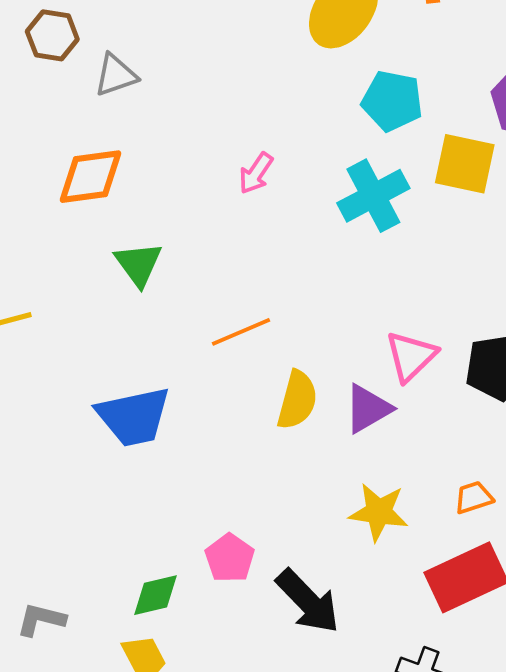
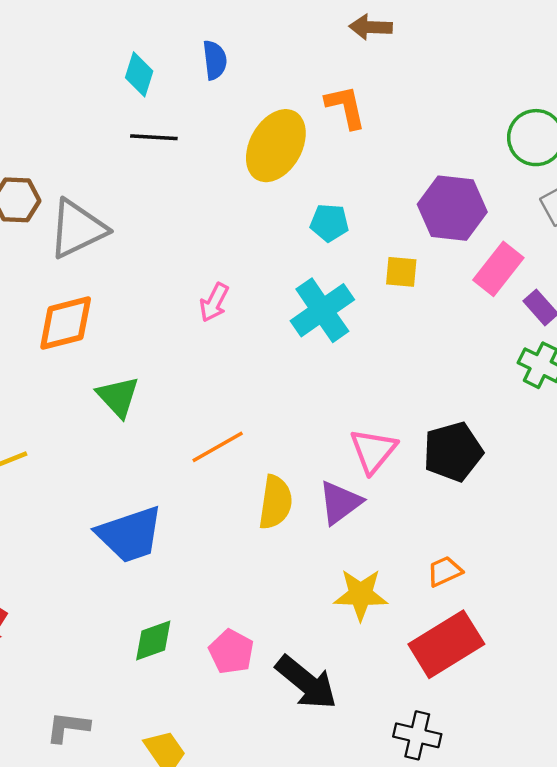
gray triangle: (116, 75) -> (77, 229), size x1.5
cyan pentagon: (392, 101) -> (329, 223), size x0.7
yellow square: (465, 164) -> (401, 272), size x0.6
green diamond: (156, 595) -> (153, 640), moved

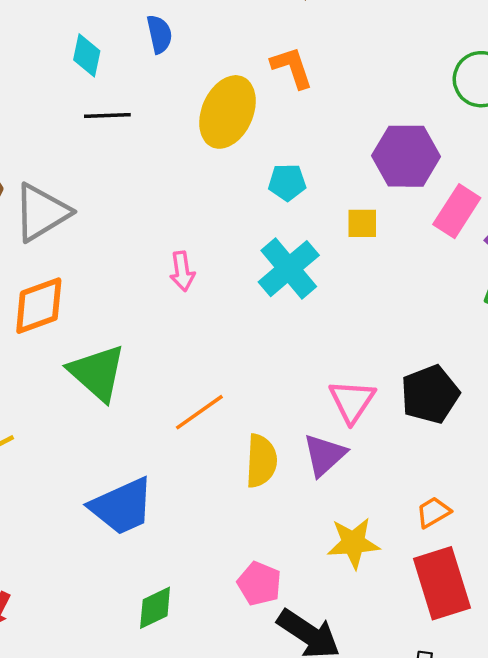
pink arrow: (214, 302) -> (182, 271), turned -30
green triangle: (118, 397) -> (97, 373), size x1.4
red rectangle: (446, 644) -> (442, 583), turned -70
pink pentagon: (231, 652) -> (259, 584), moved

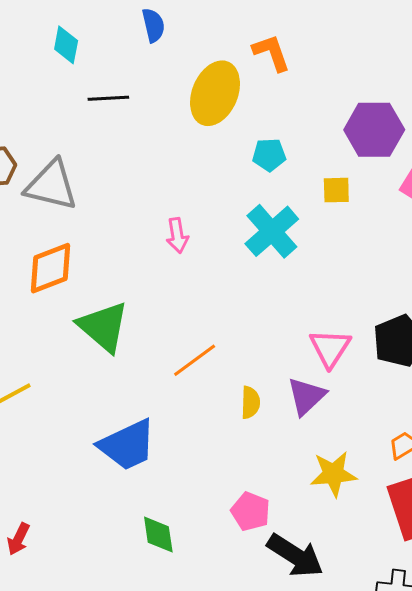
cyan diamond: (87, 55) -> (66, 45), moved
gray triangle: (41, 212) -> (51, 185), turned 46
yellow semicircle: (261, 461) -> (250, 402), size x0.7
green diamond: (155, 608) -> (158, 535), turned -72

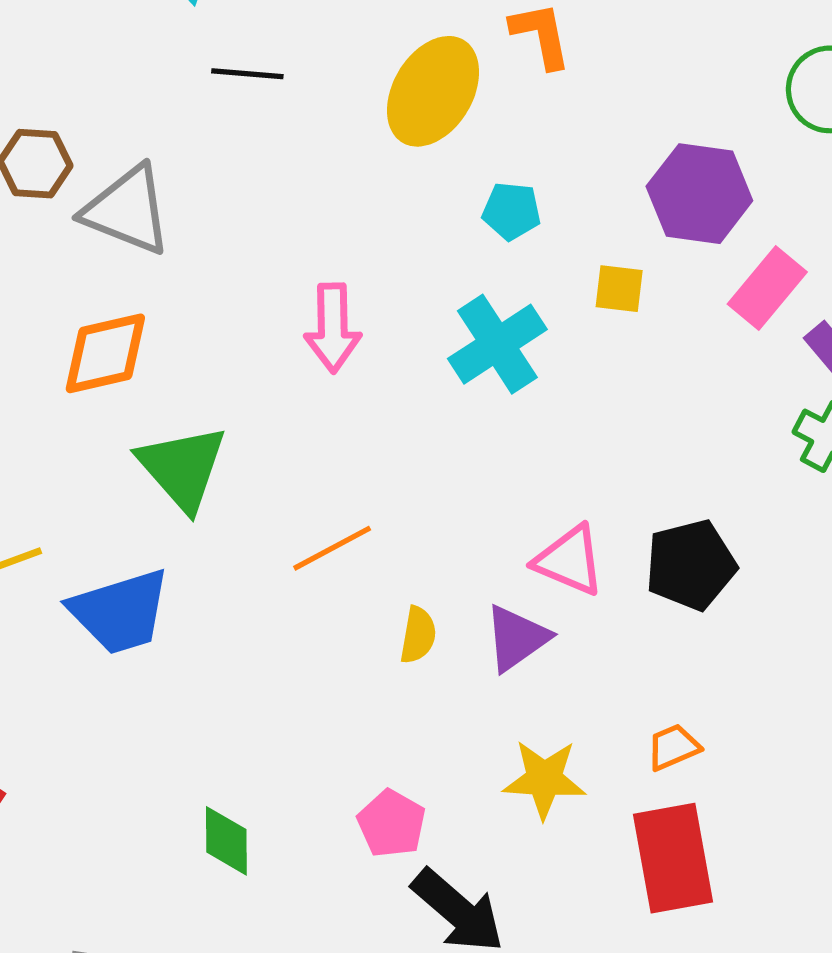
pink arrow: (177, 235) -> (333, 328), size x1.4
pink triangle: (330, 348) -> (569, 560), turned -48
blue trapezoid: (127, 445) -> (120, 612), moved

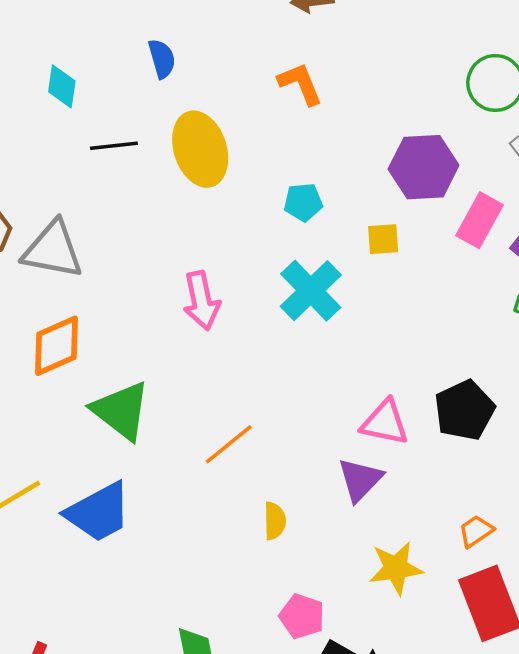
yellow ellipse: (433, 91) -> (200, 149), moved, turned -38
yellow semicircle: (418, 635) -> (275, 521), moved

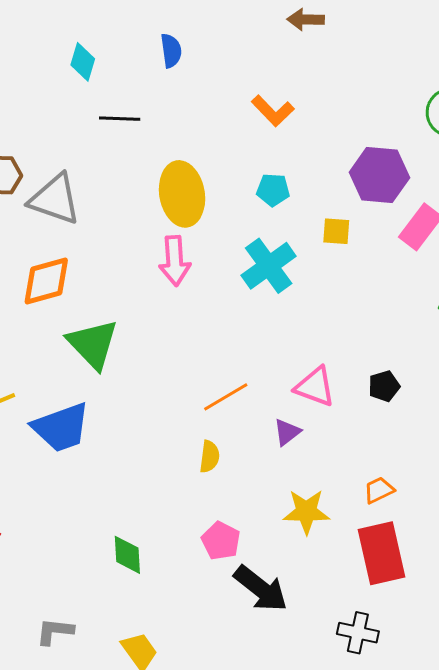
orange L-shape: (300, 84) -> (273, 111), moved, turned 150
yellow ellipse: (200, 149) -> (182, 194), moved
black pentagon: (464, 410) -> (384, 386), size x0.6
orange line: (229, 444) -> (226, 397), moved
purple triangle: (360, 480) -> (287, 432), size x0.7

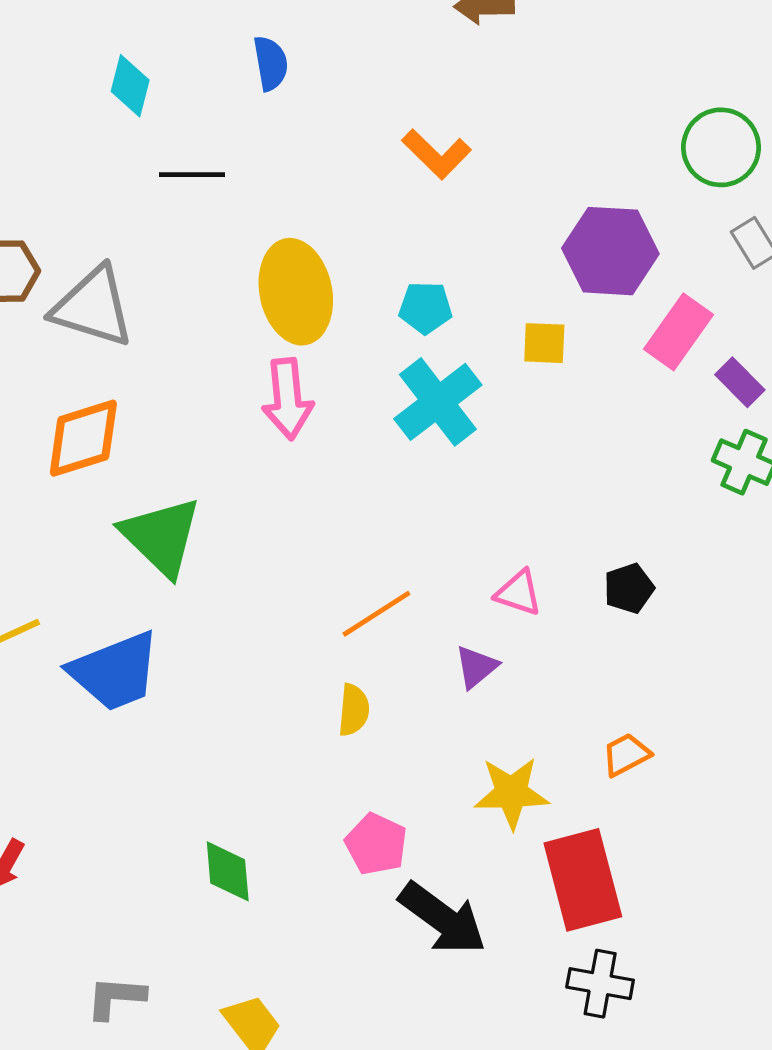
cyan pentagon: (273, 190) -> (426, 308), moved
pink triangle: (315, 387) -> (519, 593), size x0.7
red rectangle: (382, 553) -> (583, 880), moved

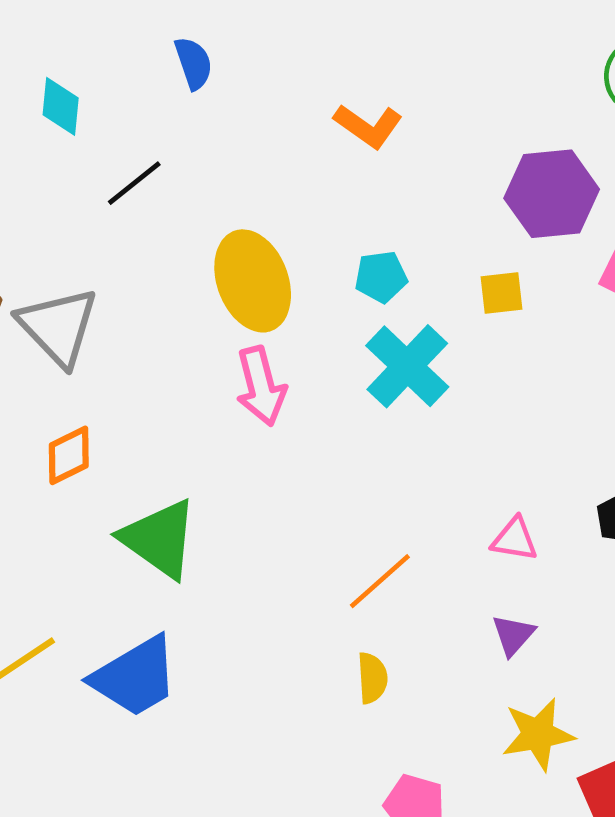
black line: (192, 175) -> (134, 183), turned -30
gray triangle: (93, 307) -> (58, 327), turned 38
orange diamond: (83, 438) -> (69, 455), size x0.7
purple triangle: (476, 667) -> (513, 635), moved

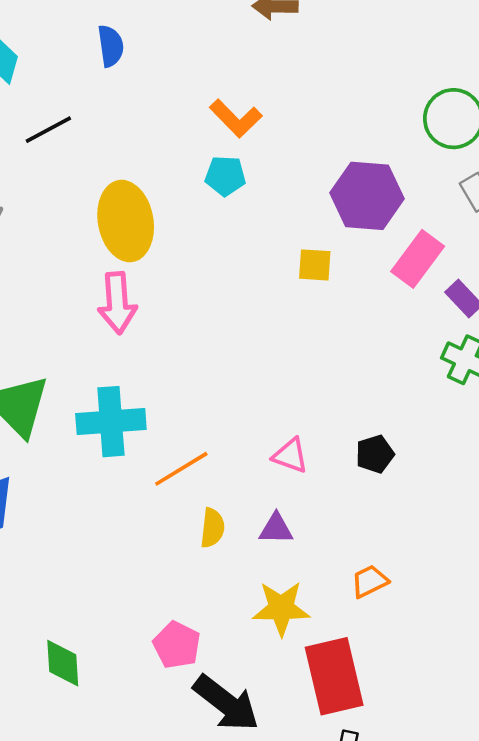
cyan pentagon: (381, 277) -> (225, 176), moved
cyan cross: (407, 366) -> (111, 422), moved, turned 32
purple triangle: (513, 635) -> (276, 529), turned 39
yellow semicircle: (372, 678) -> (212, 528), moved

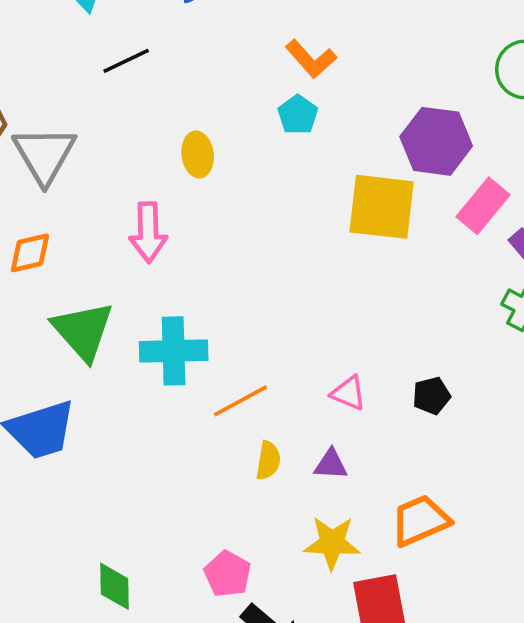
cyan pentagon: (225, 176) -> (298, 115), turned 30
yellow ellipse: (126, 221) -> (198, 154), size x0.6
yellow square: (315, 265) -> (382, 207), size x2.0
pink arrow: (117, 303) -> (148, 232), moved
orange trapezoid: (370, 581) -> (420, 521), size x1.6

